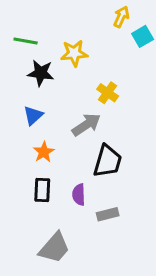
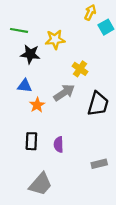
blue triangle: (33, 116) -> (25, 86), turned 49
orange star: (44, 152) -> (37, 105), moved
black trapezoid: (108, 161) -> (98, 104), moved
gray rectangle: (108, 214) -> (99, 164), moved

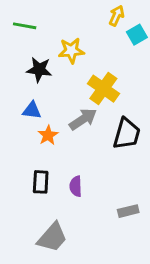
green line: (19, 30) -> (25, 26), moved
yellow cross: (80, 69) -> (103, 89), size x1.5

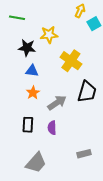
blue triangle: (32, 110) -> (32, 71), moved
gray arrow: (83, 119) -> (57, 103), moved
gray rectangle: (128, 211) -> (84, 154), moved

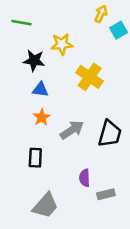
black trapezoid: (87, 92) -> (110, 134), moved
purple semicircle: (52, 128) -> (85, 178), moved

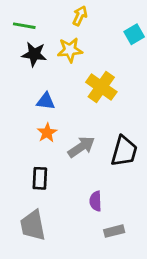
yellow arrow: (101, 14) -> (80, 16), moved
black star: (34, 61) -> (34, 54), moved
gray rectangle: (106, 194) -> (114, 231), moved
gray trapezoid: (45, 206) -> (33, 225), moved, turned 128

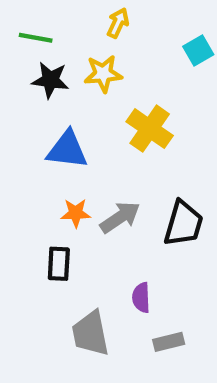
blue triangle: (46, 101) -> (67, 150), size x1.5
orange star: (47, 133) -> (76, 213), moved, turned 30
gray trapezoid: (33, 225) -> (90, 333), moved

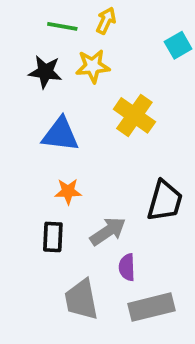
green line: (36, 38) -> (62, 26), moved
gray arrow: (120, 217) -> (108, 231), moved
gray rectangle: (169, 342) -> (152, 307), size x1.6

